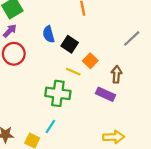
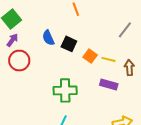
yellow line: (73, 72) -> (109, 59), moved
brown arrow: (116, 74) -> (129, 68), moved

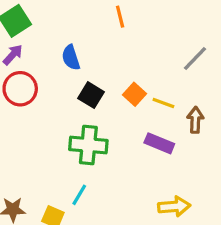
black square: (69, 44) -> (91, 95), moved

